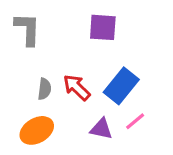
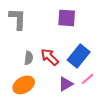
purple triangle: (101, 129) -> (66, 84), turned -42

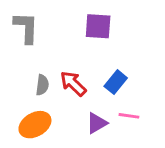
blue rectangle: (79, 56) -> (116, 82), size x0.7
pink line: (88, 79) -> (129, 116), turned 48

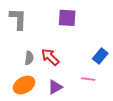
blue rectangle: (116, 82) -> (100, 56), moved
purple triangle: (97, 123) -> (55, 87), moved

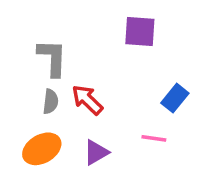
purple square: (67, 18) -> (140, 32), moved
gray L-shape: (18, 19) -> (52, 58), moved

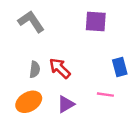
gray L-shape: (52, 58) -> (31, 22), moved, turned -36
blue rectangle: (175, 98) -> (120, 67), turned -54

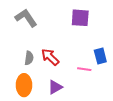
pink line: (105, 95) -> (84, 69), moved
orange ellipse: (29, 102) -> (24, 85), turned -60

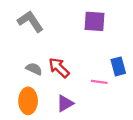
gray semicircle: (29, 58) -> (34, 69), turned -72

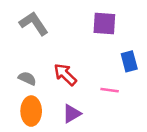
blue rectangle: (118, 66) -> (129, 61), moved
gray semicircle: (34, 69) -> (27, 78), moved

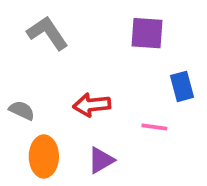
red arrow: (65, 74) -> (92, 105), turned -50
gray semicircle: (27, 78) -> (22, 110), moved

